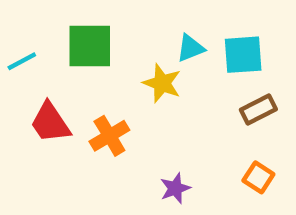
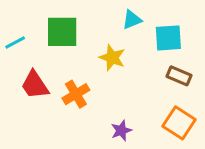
cyan triangle: (191, 48) -> (132, 20), moved
brown rectangle: (258, 109) -> (179, 76), turned 50
orange square: (258, 177) -> (179, 123), size x1.5

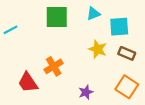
green square: (62, 32) -> (57, 17), moved
yellow star: (112, 58) -> (98, 49), moved
red trapezoid: (35, 85) -> (28, 83), moved

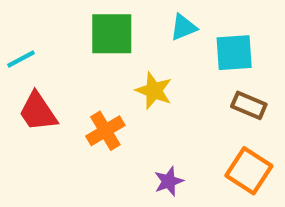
yellow star: (98, 49) -> (154, 91), moved
red trapezoid: (28, 83) -> (38, 112), moved

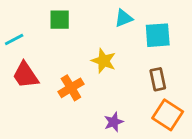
green square: (112, 34) -> (60, 20), moved, size x0.7
brown rectangle: (249, 105) -> (158, 79), moved, turned 55

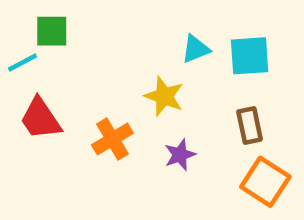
cyan triangle: (124, 18) -> (196, 49), moved
green square: (60, 20) -> (52, 31), moved
purple star: (114, 122) -> (180, 155), moved

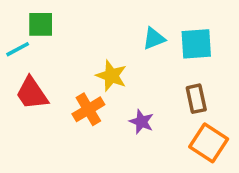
yellow star: (164, 96) -> (111, 76), moved
purple star: (180, 155) -> (141, 122), turned -30

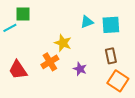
red trapezoid: (32, 93) -> (18, 70), moved

